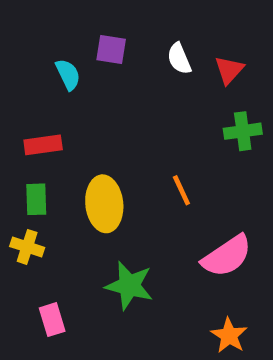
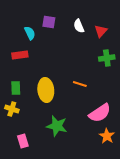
red rectangle: (43, 145) -> (20, 55), moved
orange line: (181, 190) -> (80, 84), turned -48
orange star: (229, 335) -> (107, 136), moved

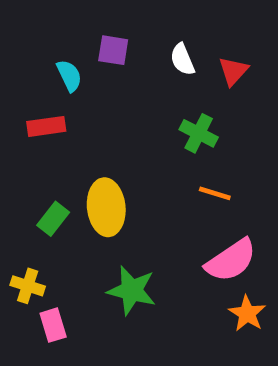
green cross: (107, 58) -> (199, 133), moved, turned 35
orange line: (80, 84) -> (215, 193), moved
green rectangle: (16, 88) -> (53, 219), moved, turned 40
yellow cross: (12, 109) -> (28, 286), moved

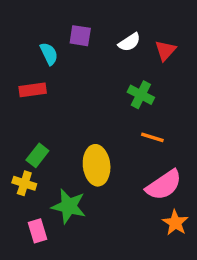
white semicircle: (182, 59) -> (129, 42), turned -100
yellow ellipse: (106, 207) -> (97, 165), moved
yellow cross: (28, 286) -> (24, 183), moved
green star: (132, 290) -> (69, 206), moved

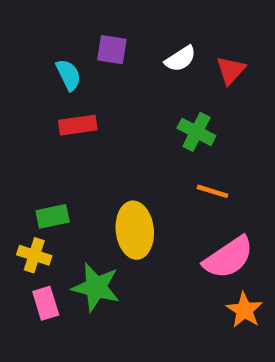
red rectangle: (33, 90) -> (78, 125), moved
green rectangle: (37, 155) -> (53, 216), turned 40
pink rectangle: (37, 231) -> (46, 303), moved

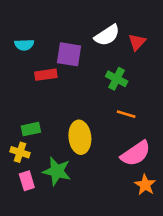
purple square: (112, 50) -> (69, 54), moved, size x1.4
white semicircle: (180, 59) -> (107, 35), size x1.4
cyan semicircle: (69, 75) -> (24, 45), moved, turned 114

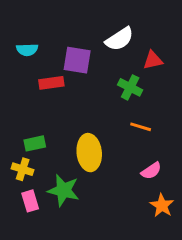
red triangle: (137, 42) -> (153, 60), moved, turned 36
pink semicircle: (136, 154) -> (151, 171), size x0.6

